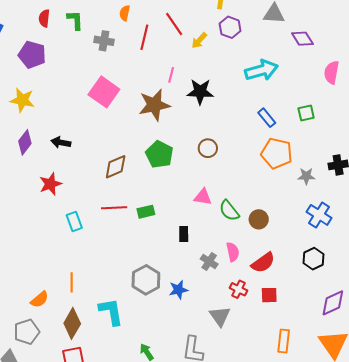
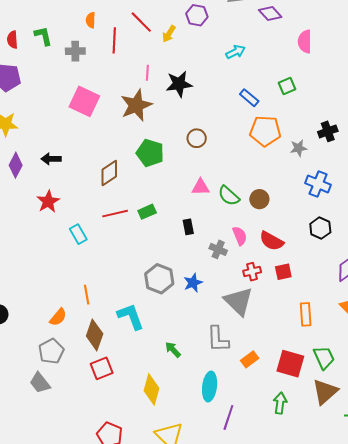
cyan arrow: (262, 70) -> (236, 52), size x0.6
red semicircle: (263, 263) -> (272, 241), turned 75
red cross: (239, 289) -> (252, 272), turned -30
gray triangle: (220, 316) -> (239, 301), size x1.4

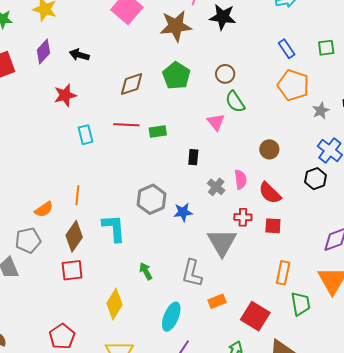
gray star: (299, 148) -> (321, 111), turned -30
pink triangle: (201, 187) -> (216, 122), turned 36
green semicircle: (229, 196) -> (235, 102), moved
black hexagon: (320, 228) -> (315, 179), moved
green trapezoid: (324, 358) -> (301, 304), moved

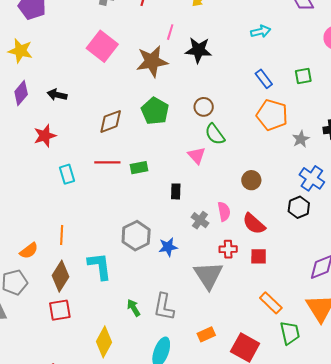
gray L-shape: (192, 273) -> (164, 307), moved
orange rectangle: (283, 273) -> (271, 303), turned -55

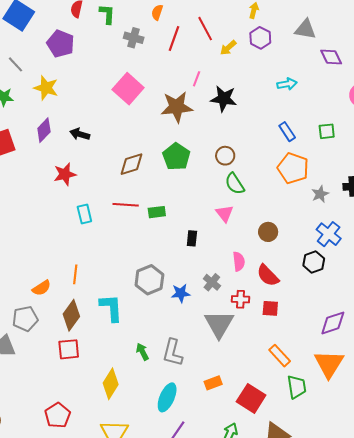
pink triangle: (197, 155) -> (225, 213), moved
gray cross: (200, 220) -> (212, 282), moved

